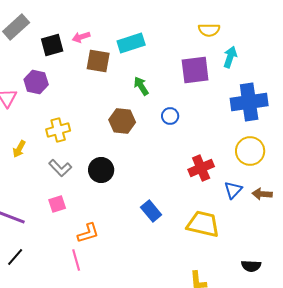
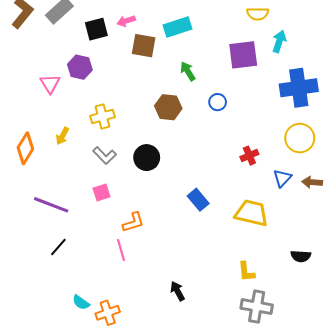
red cross: (201, 168) -> (249, 156), size x0.7

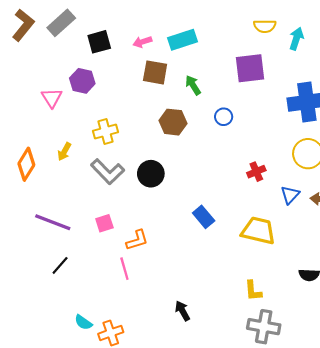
pink arrow: (126, 21) -> (142, 42), moved
cyan arrow: (279, 41) -> (296, 39), moved
brown square: (144, 46) -> (155, 72), moved
gray L-shape: (105, 156) -> (108, 172), size x1.4
pink square: (101, 192) -> (104, 223), moved

